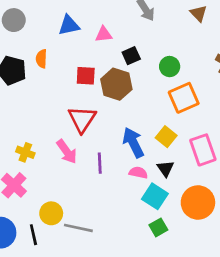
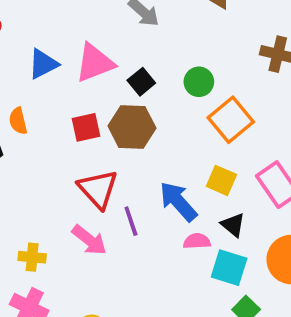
pink triangle: (104, 34) -> (95, 63), size x1.6
purple line: (100, 163) -> (131, 221), moved

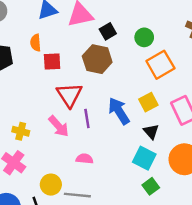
orange semicircle: (18, 121) -> (36, 43), moved
red square: (86, 127) -> (52, 61), moved
yellow square: (221, 180) -> (148, 102), turned 30
pink semicircle: (197, 241) -> (85, 159), moved

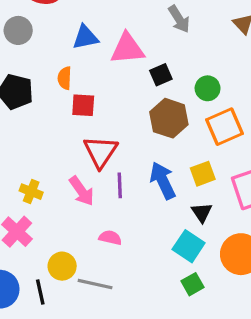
brown hexagon: (97, 59) -> (169, 118), moved

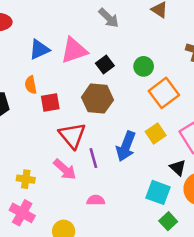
brown hexagon: (169, 118) -> (97, 99), moved
blue arrow: (163, 181) -> (126, 146), turned -120
black triangle: (202, 212) -> (178, 168), moved

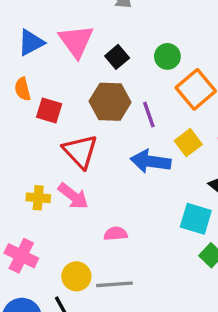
pink triangle: (74, 50) -> (76, 41), turned -44
red square: (50, 103) -> (49, 110), turned 30
blue arrow: (126, 146) -> (151, 161), turned 80
purple line: (93, 158) -> (149, 115), moved
yellow cross: (26, 179) -> (38, 198), moved

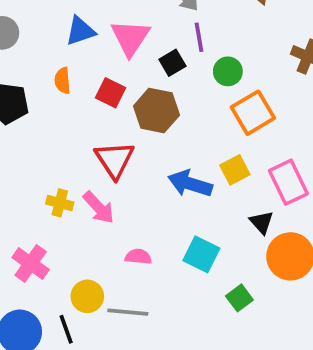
red square: (49, 110) -> (110, 93), moved
purple line: (149, 115) -> (199, 37), moved
cyan square: (196, 219) -> (201, 254), moved

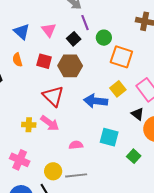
blue triangle: (80, 31) -> (22, 32), turned -48
pink triangle: (130, 38) -> (49, 30), size x0.7
orange square: (253, 113) -> (121, 57), turned -30

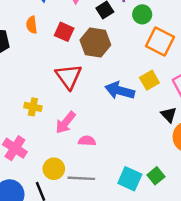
pink arrow: (50, 123) -> (66, 123), moved, turned 84
cyan square: (109, 137) -> (130, 179), moved
green square: (134, 156) -> (156, 176), moved

